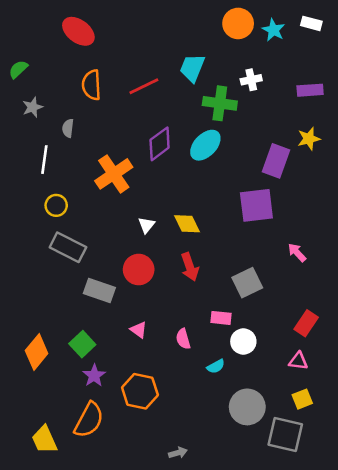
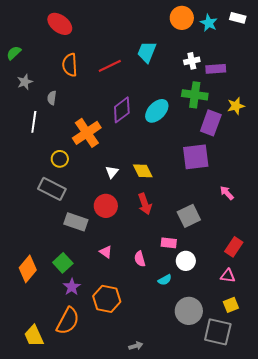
purple rectangle: (310, 90) -> (216, 69), moved
green cross: (220, 103) -> (195, 95), moved
yellow circle: (56, 205) -> (60, 159), moved

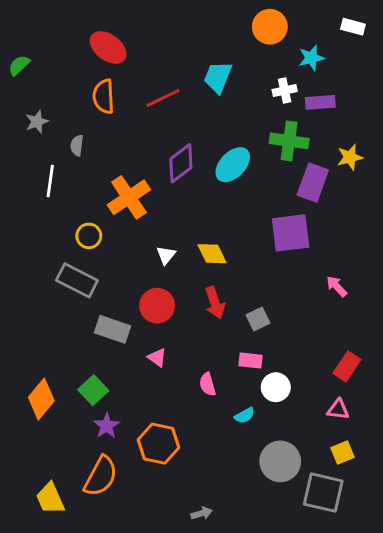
cyan star: (209, 23) -> (311, 58), moved, turned 30
red ellipse: (60, 24) -> (108, 47), moved
green semicircle: (14, 53) -> (19, 65), moved
gray square: (189, 216) -> (258, 319), moved, size x0.7
pink triangle: (106, 252) -> (157, 358), moved

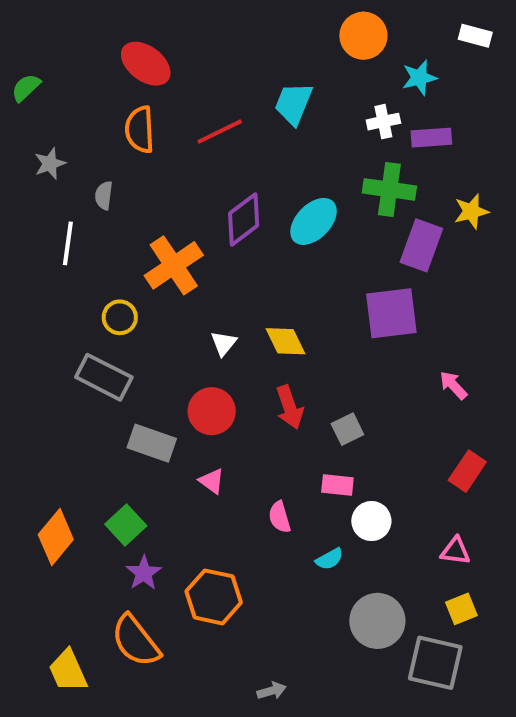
red rectangle: (347, 366) -> (467, 471), moved
orange semicircle: (101, 476) -> (136, 641), turned 114

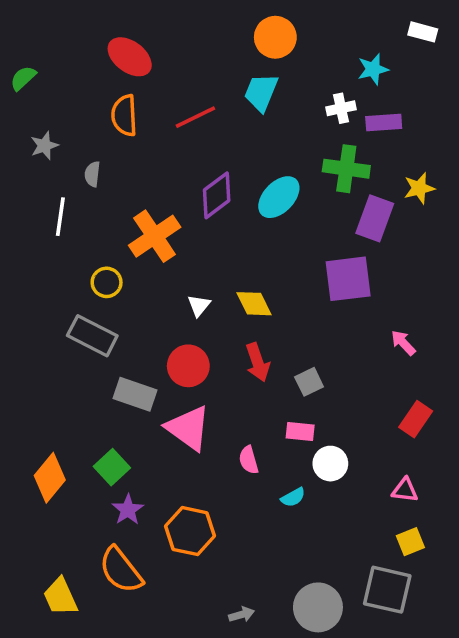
orange circle: (363, 36) -> (275, 37), moved
pink triangle: (212, 481) -> (188, 428), size x2.0
gray circle: (377, 621) -> (318, 607), moved

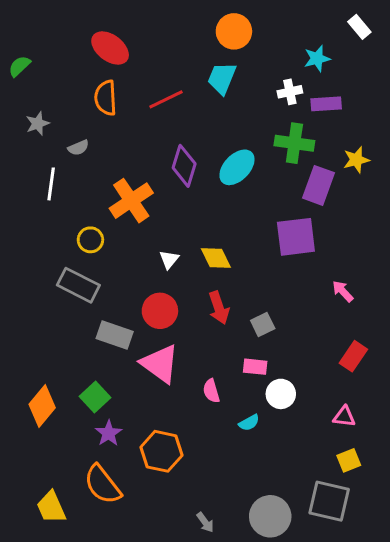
white rectangle: (423, 32) -> (359, 27), turned 35
gray semicircle: (92, 174) -> (78, 148), turned -120
purple diamond: (217, 195) -> (184, 166), turned -36
gray arrow: (242, 615) -> (205, 522), turned 70

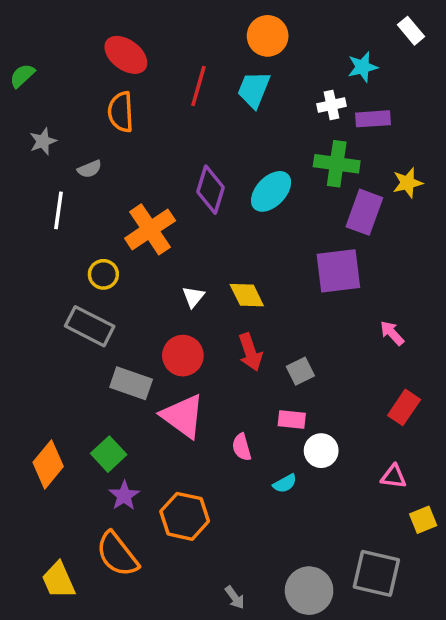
red line: (166, 99) -> (198, 86), moved, turned -48
yellow square: (349, 460) -> (423, 520), moved

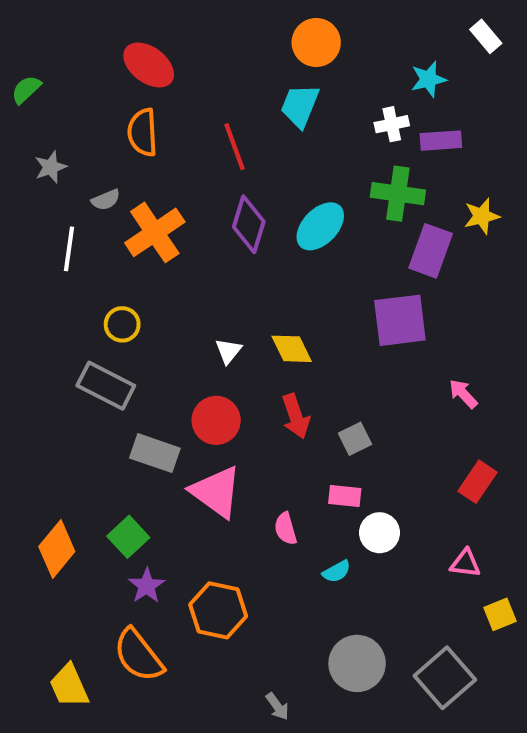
red line: (198, 86) -> (234, 147), moved, turned -36
orange cross: (150, 229) -> (155, 232), moved
gray square: (376, 573) -> (445, 678), turned 36
gray circle: (309, 591) -> (357, 663), moved

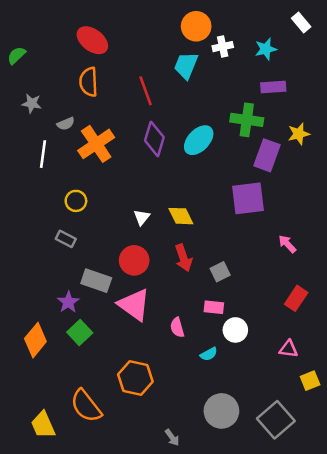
white cross: (392, 124) -> (223, 47), moved
gray star: (51, 167) -> (32, 103), turned 30
gray rectangle: (106, 386) -> (66, 239), size x0.6
purple star: (147, 586) -> (68, 302), moved

